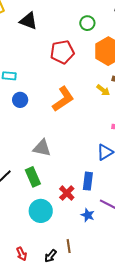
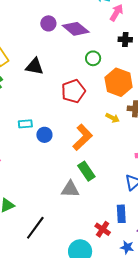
yellow arrow: (103, 90) -> (113, 118), moved
blue circle: (20, 100) -> (44, 135), moved
green rectangle: (33, 177) -> (86, 171), moved

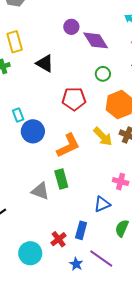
yellow arrow: (113, 118) -> (103, 137), size x1.5
cyan rectangle: (25, 124) -> (18, 115), turned 56
blue circle: (44, 135) -> (33, 131), size x1.5

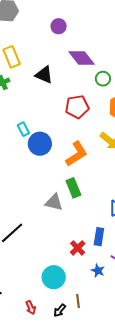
purple circle: (71, 27) -> (59, 26), moved
purple diamond: (96, 40) -> (82, 58), moved
cyan circle: (30, 253) -> (54, 277), moved

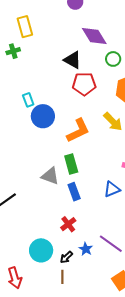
black triangle: (44, 75) -> (73, 60), moved
blue rectangle: (99, 237) -> (74, 192), moved, turned -36
red arrow: (31, 308) -> (15, 278), size x1.5
black arrow: (60, 310) -> (66, 257), moved

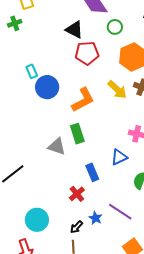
blue rectangle: (74, 192) -> (92, 172), moved
cyan circle: (41, 250) -> (37, 220), moved

